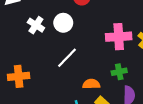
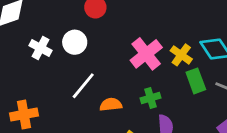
pink cross: (119, 37) -> (146, 54), turned -30
orange semicircle: (91, 84) -> (111, 105), moved

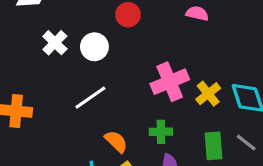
green rectangle: (196, 81) -> (213, 146), moved
orange semicircle: (111, 105) -> (116, 141), moved, turned 35

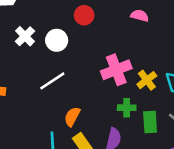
green cross: (161, 132) -> (127, 108), moved
orange semicircle: (116, 141) -> (72, 117), turned -108

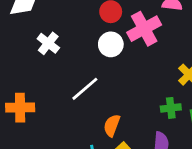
white circle: (57, 40) -> (111, 44), moved
pink cross: (116, 70) -> (144, 29), moved

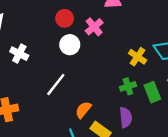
pink cross: (144, 29) -> (94, 27), size x0.7
orange semicircle: (112, 125) -> (83, 110), turned 30

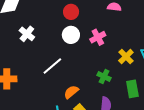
pink cross: (94, 27) -> (98, 37), moved
green cross: (128, 86) -> (104, 77), moved, turned 32

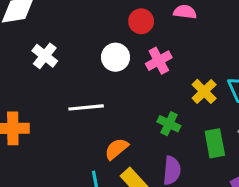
red circle: (71, 12) -> (141, 21), moved
white line: (52, 66) -> (86, 107), turned 35

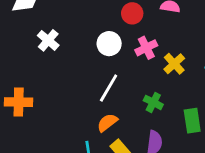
yellow cross: (204, 91) -> (174, 64), moved
white line: (86, 107) -> (109, 88), moved, turned -56

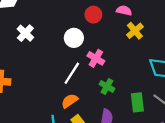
pink cross: (146, 48) -> (96, 58), moved, turned -35
yellow cross: (174, 64) -> (135, 31), moved

